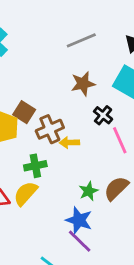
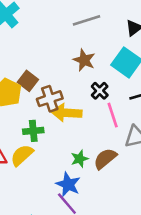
brown star: (83, 84) -> (84, 60), turned 30
yellow arrow: (69, 143) -> (66, 113), size x1.6

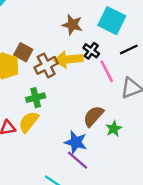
yellow arrow: (66, 113) -> (68, 59), moved
green star: (80, 159) -> (114, 129), moved
brown semicircle: (105, 159) -> (93, 116), moved

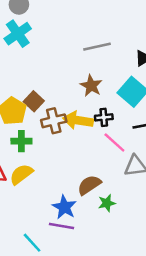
black cross: (91, 51) -> (104, 117), turned 35
pink line: (107, 71) -> (114, 142), turned -35
green cross: (36, 98) -> (21, 141), moved
purple line: (77, 160) -> (61, 226), turned -45

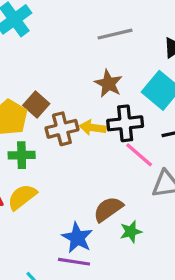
black cross: (104, 117) -> (125, 123), size x1.5
yellow arrow: (78, 120) -> (93, 128), size x0.7

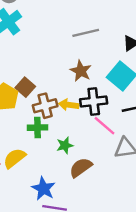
green cross: (22, 155) -> (37, 128), moved
green star: (131, 232) -> (65, 145), moved
blue star: (77, 238) -> (43, 189), moved

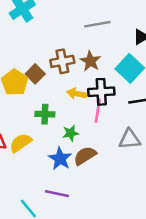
brown cross: (45, 106) -> (62, 61), moved
pink line: (104, 126) -> (98, 111), moved, turned 55
blue star: (43, 189) -> (60, 159), moved

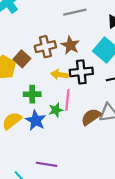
pink line: (98, 111) -> (67, 100), moved
brown semicircle: (85, 156) -> (91, 117), moved
blue star: (60, 159) -> (36, 120), moved

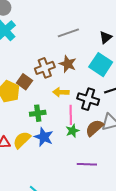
black cross: (81, 72) -> (88, 99), moved, turned 30
green star: (56, 110) -> (72, 131), moved
purple line: (46, 164) -> (87, 164), moved

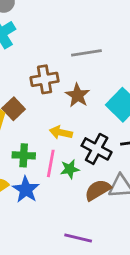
brown cross: (45, 68) -> (45, 79), moved
pink line: (71, 115) -> (51, 163), moved
green star: (72, 131) -> (70, 169), moved

